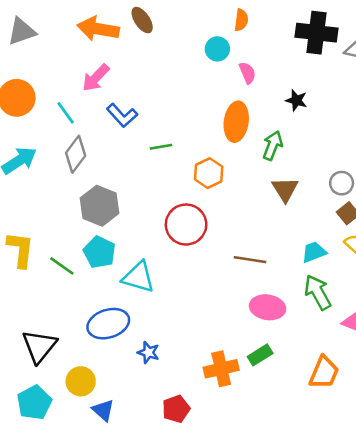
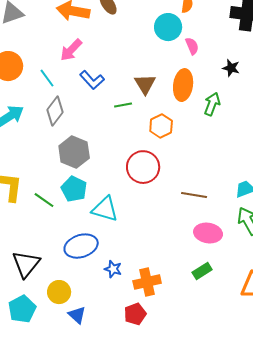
cyan circle: (217, 49) -> (168, 27), size x1.4
brown triangle: (285, 189) -> (145, 84), moved
orange cross: (221, 369) -> (147, 282), moved

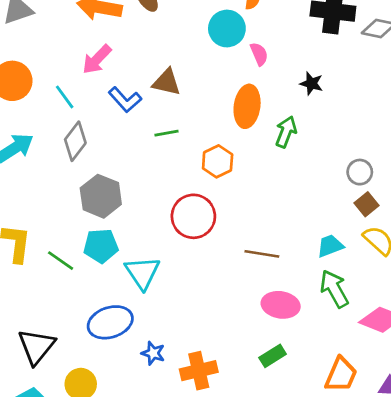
brown triangle: (145, 84) -> (167, 82), moved, turned -45
cyan pentagon: (74, 189) -> (101, 246), turned -30
cyan triangle: (105, 209) -> (142, 273), turned 40

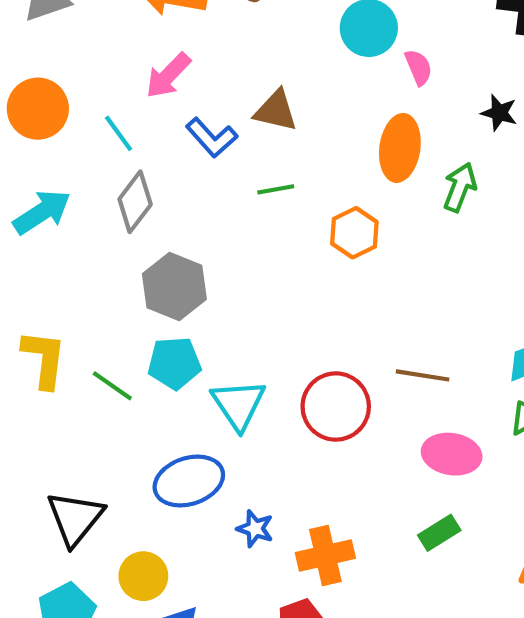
red circle: (193, 216) -> (336, 407), moved

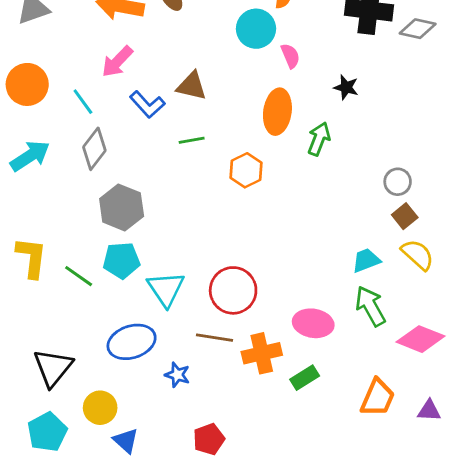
brown line: (423, 375) -> (215, 338), moved
orange cross: (325, 555) -> (262, 353), moved

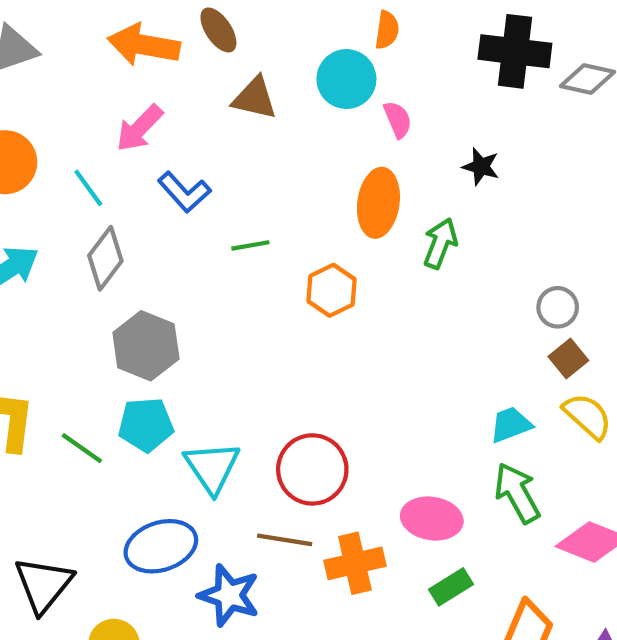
brown triangle: (192, 86) -> (255, 98), moved
blue star: (177, 375) -> (229, 595), size x1.6
green rectangle: (305, 378) -> (451, 587), moved

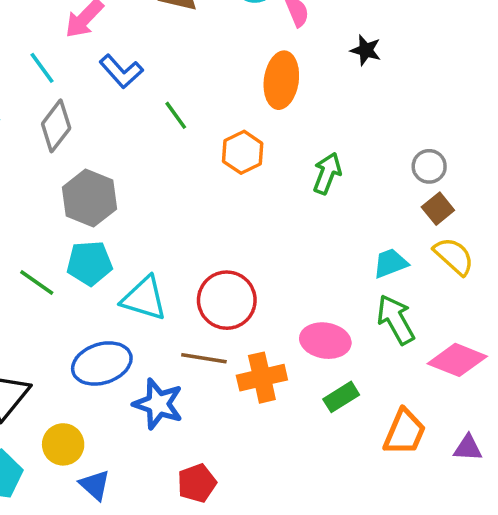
green arrow: (440, 243) -> (327, 173), moved
green line: (250, 245) -> (176, 115), turned 64
cyan triangle: (212, 467) -> (144, 298), turned -39

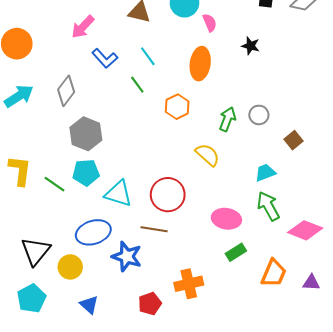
cyan line: (42, 68) -> (148, 56), moved
gray circle: (429, 166) -> (259, 115), moved
yellow semicircle: (454, 256) -> (208, 155), moved
orange cross: (262, 378) -> (189, 284), moved
yellow circle: (63, 444) -> (70, 267), moved

